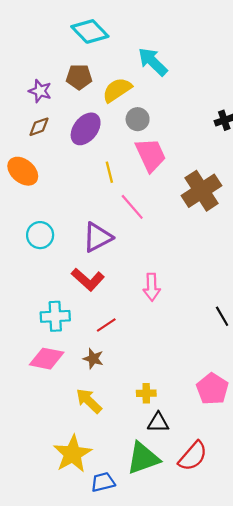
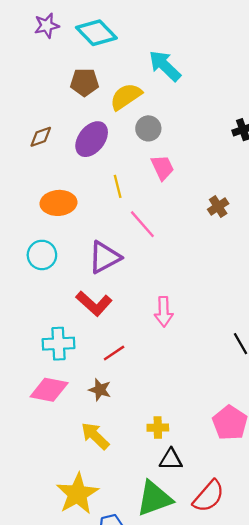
purple star: (40, 91) -> (47, 26), moved, turned -30
pink trapezoid: (151, 155) -> (163, 167), size x0.7
orange ellipse: (23, 171) -> (58, 203), moved, turned -44
brown cross: (201, 191) -> (218, 206), size x0.5

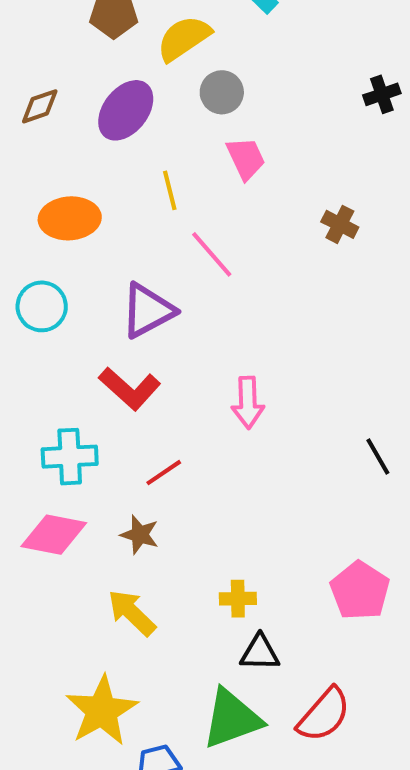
brown cross: (218, 206) -> (340, 224), turned -30

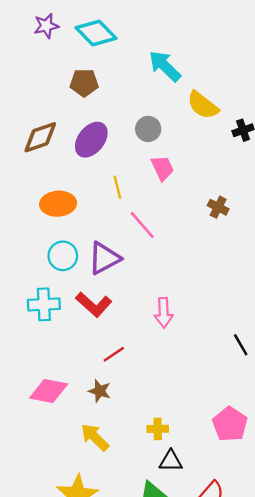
yellow semicircle: (184, 38) -> (203, 105), moved, turned -108
brown diamond: (40, 106) -> (40, 137), size x1.5
cyan circle: (42, 306) -> (63, 256), moved
cyan cross: (70, 457) -> (44, 304), moved

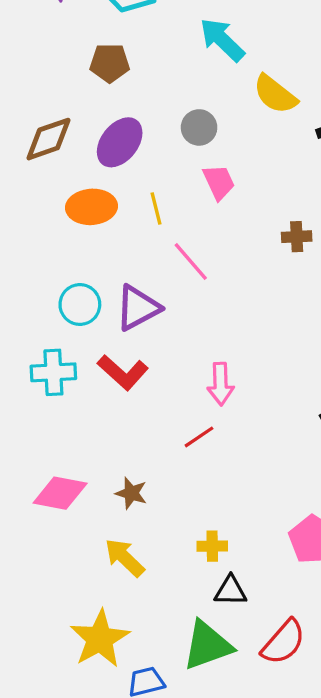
orange ellipse: (58, 204) -> (91, 207), moved
brown cross: (218, 207) -> (297, 237), turned -30
red line: (114, 354) -> (199, 437), moved

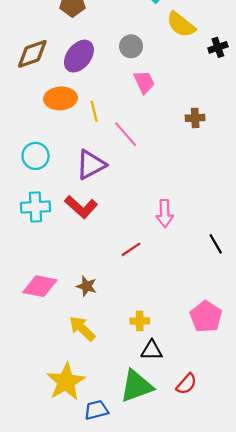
yellow line: (156, 209) -> (94, 111), moved
cyan circle: (80, 305) -> (36, 156), moved
pink arrow: (221, 384) -> (165, 213), moved
red semicircle: (283, 642) -> (186, 384), size x0.7

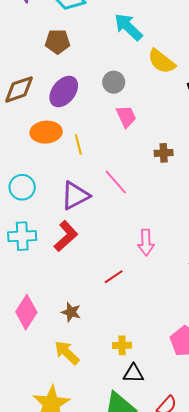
brown cross: (195, 118) -> (164, 153), moved
pink line: (126, 134) -> (116, 182), moved
red L-shape: (81, 207) -> (66, 236), turned -84
pink diamond: (40, 286) -> (26, 312), turned -68

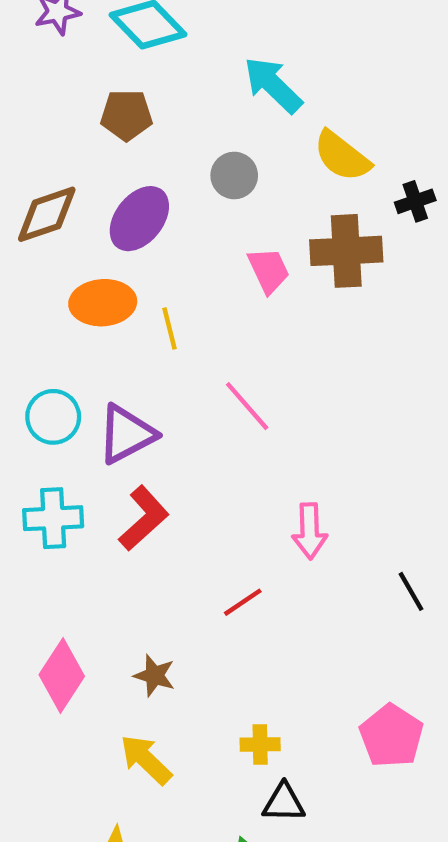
gray circle: (114, 82) -> (234, 176), moved
brown cross: (164, 153) -> (346, 251), moved, size x1.8
purple triangle: (75, 196) -> (126, 434), moved

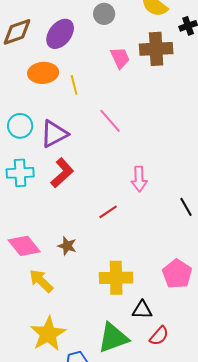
pink diamond: (62, 676) -> (24, 246), turned -72
yellow cross: (260, 744) -> (116, 278), size x1.8
yellow arrow: (146, 760) -> (41, 281), moved
black triangle: (284, 803) -> (142, 310), moved

